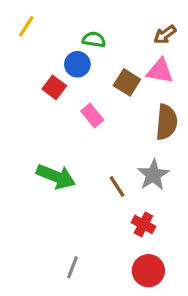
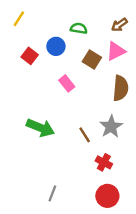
green semicircle: (94, 40) -> (79, 28), moved
pink triangle: (160, 71) -> (116, 51), turned -36
red square: (54, 87) -> (30, 56), moved

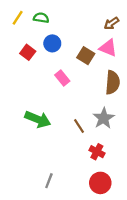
green semicircle: (79, 28) -> (41, 18), moved
pink triangle: (116, 51) -> (108, 48), turned 48

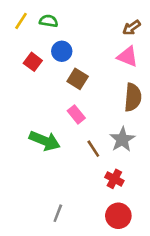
brown square: (86, 56) -> (78, 79), moved
pink rectangle: (62, 78) -> (76, 114), moved

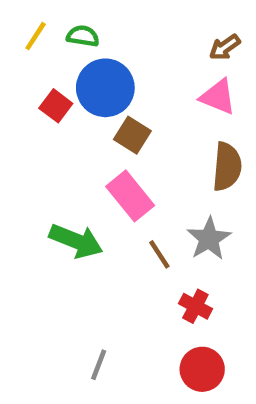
blue circle: (62, 51) -> (105, 88), size x1.6
pink rectangle: (76, 114) -> (130, 196), size x1.5

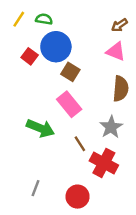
brown line: (159, 254) -> (80, 144), moved
red cross: (195, 306) -> (104, 163), size x1.6
gray line: (99, 365) -> (36, 188), moved
red circle: (202, 369) -> (78, 197), moved

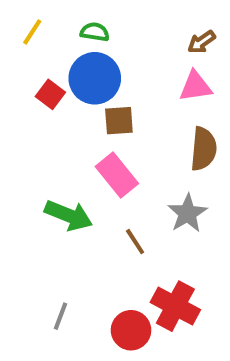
green semicircle: (44, 19) -> (95, 32), moved
pink triangle: (116, 52) -> (195, 86), turned -30
brown square: (70, 72) -> (119, 121), turned -36
red cross: (104, 163) -> (175, 306), moved

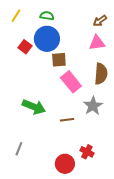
pink rectangle: (117, 175) -> (71, 82), moved
brown line: (135, 242) -> (67, 120), turned -64
red cross: (175, 306) -> (87, 152), size x0.6
gray line: (60, 316) -> (19, 149), moved

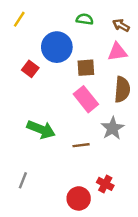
green semicircle: (47, 16) -> (85, 19), moved
brown arrow: (100, 21) -> (121, 25), turned 64
red square: (25, 47) -> (30, 69), moved
brown square: (59, 60) -> (86, 68), moved

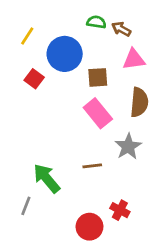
yellow line: (19, 19) -> (27, 36), moved
brown arrow: (121, 25) -> (121, 29), moved
green arrow: (41, 129) -> (47, 178), moved, turned -152

